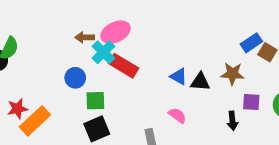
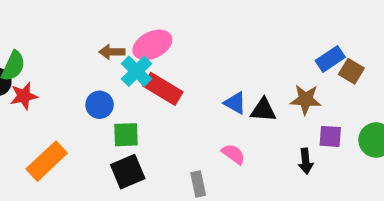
red star: (17, 109) -> (24, 96), moved

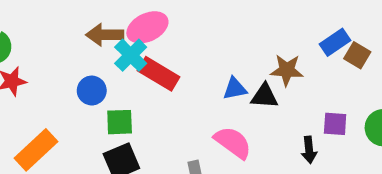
brown arrow: (112, 52) -> (105, 35), size x1.4
brown star: (306, 99) -> (287, 70), moved
blue triangle: (235, 103) -> (235, 89), turned -40
pink semicircle: (233, 154) -> (233, 143), size x1.5

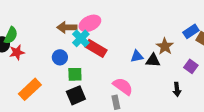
brown star: (287, 70) -> (165, 46), turned 30
purple square: (335, 124) -> (191, 66), moved, turned 32
pink semicircle: (233, 143) -> (123, 86), moved

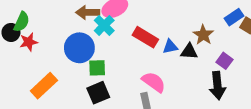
red rectangle: (96, 48) -> (145, 37), moved
blue circle: (60, 57) -> (79, 48), size x1.6
purple square: (191, 66) -> (224, 61), moved
black arrow: (177, 89) -> (217, 86), size x1.6

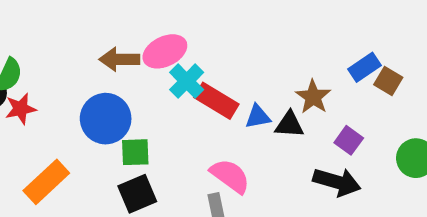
cyan cross: (104, 25) -> (187, 81), moved
black arrow: (217, 86) -> (337, 182), turned -68

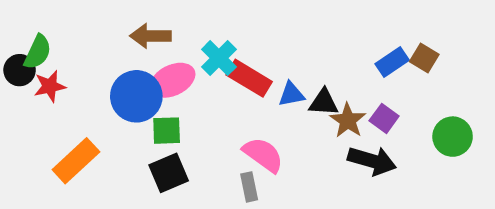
pink ellipse: (165, 51) -> (173, 80), moved
blue rectangle: (365, 67) -> (392, 62), moved
brown star: (313, 97) -> (348, 120), moved

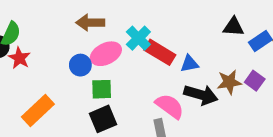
red star: (50, 86) -> (19, 58), turned -30
blue circle: (136, 96) -> (80, 65), size x0.6
black triangle: (324, 102) -> (233, 27), moved
brown star: (348, 120) -> (229, 82), turned 30
black arrow: (372, 161) -> (201, 95), moved

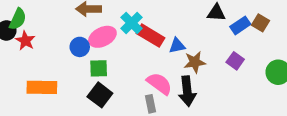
brown star: (229, 82) -> (195, 62), moved
black arrow: (201, 95) -> (187, 91), moved, turned 68
orange rectangle: (38, 110) -> (42, 87), turned 44
black square: (103, 119) -> (100, 95), turned -30

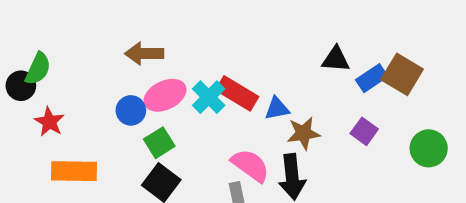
cyan cross: (132, 23) -> (209, 97), moved
brown square: (260, 23) -> (402, 74), size x1.5
red star: (25, 41) -> (49, 122), moved
green square: (99, 68) -> (159, 143), turned -30

